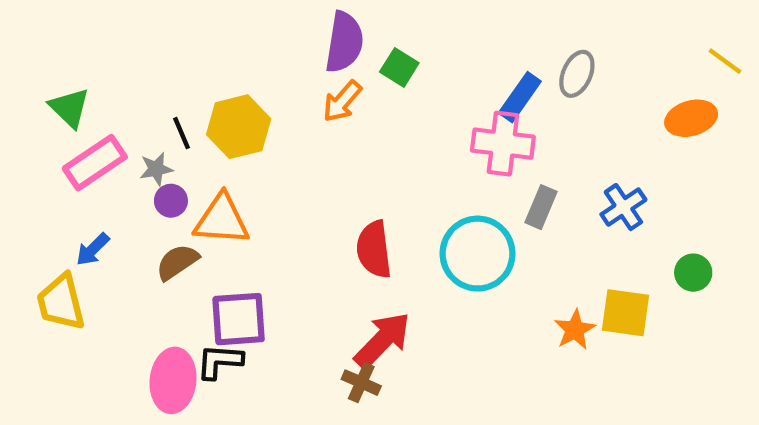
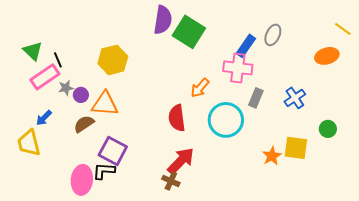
green square: (399, 67) -> (189, 32), size x1.8
orange arrow: (342, 101) -> (200, 88), moved
black line: (181, 133) -> (58, 60), moved
gray star: (156, 169) -> (66, 88), moved
purple square: (239, 319) -> (113, 151), turned 32

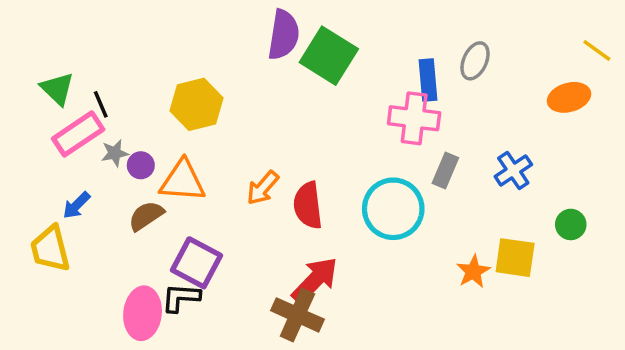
blue rectangle: (246, 46) -> (428, 80), turned -40
orange arrow: (200, 88) -> (263, 188), moved
brown cross: (171, 181) -> (297, 315), size x1.6

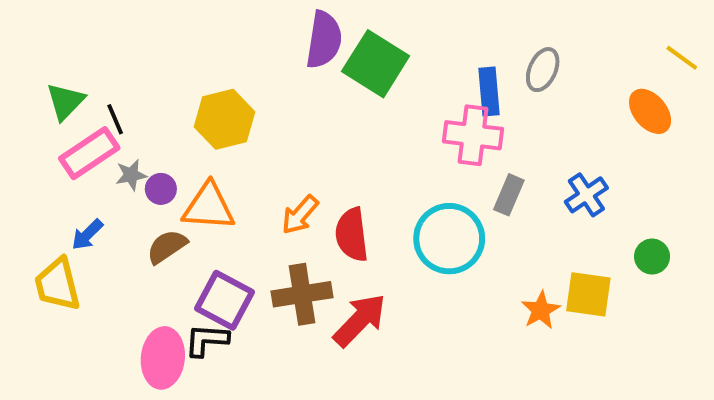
green triangle: (57, 89) -> (65, 101), turned 30
orange ellipse: (569, 97) -> (650, 111), turned 66
brown cross: (297, 315) -> (302, 294), moved, turned -33

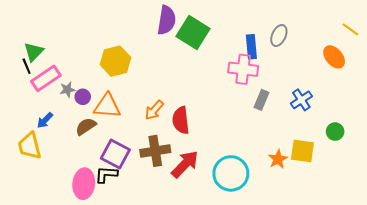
black line: (115, 119) -> (27, 66), moved
cyan circle: (449, 239) -> (231, 173), moved

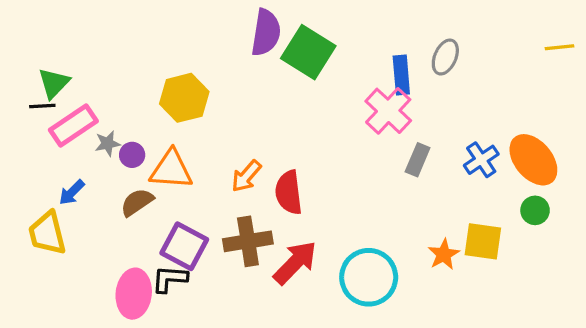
yellow line: (350, 29) -> (560, 47), turned -42
orange ellipse: (334, 57) -> (533, 160), moved, size x1.4
black line: (27, 66) -> (42, 106), turned -70
pink cross: (243, 69) -> (388, 111), turned 36

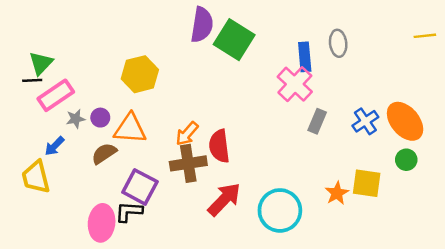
gray ellipse: (445, 57) -> (338, 43), turned -30
gray star: (108, 143) -> (76, 119), moved
brown cross: (248, 241) -> (188, 163), moved

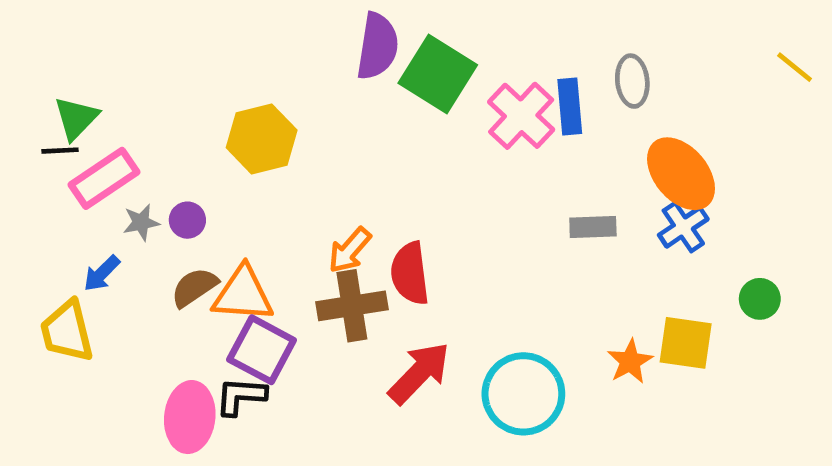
yellow line: (425, 36) -> (795, 67), turned 45
pink cross: (295, 84) -> (521, 116), moved
gray rectangle: (317, 121) -> (593, 227), turned 65
orange ellipse: (405, 121) -> (681, 174), moved
orange triangle: (130, 129) -> (243, 294), moved

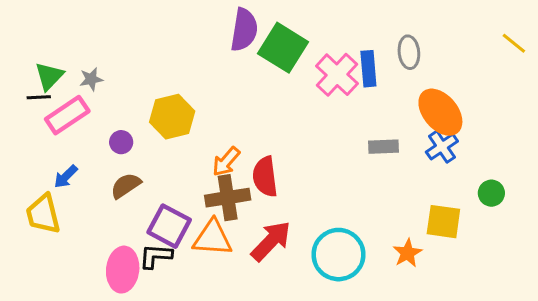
yellow hexagon: (262, 139) -> (172, 117), moved
gray star: (141, 222) -> (91, 79), moved
orange triangle: (243, 294) -> (213, 238), moved
orange star: (630, 361) -> (407, 253), moved

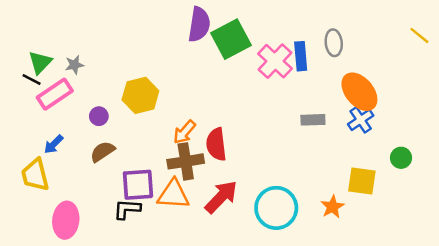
green square: (283, 48) -> (231, 39), turned 30
black line: (39, 97) -> (32, 79), turned 30
purple square: (169, 226) -> (138, 185), turned -32
pink ellipse: (123, 270) -> (66, 220), moved

